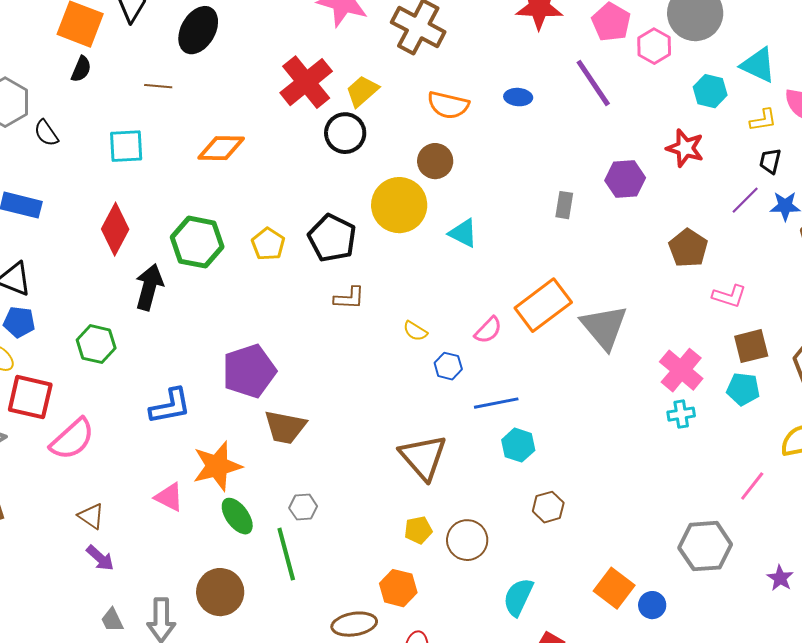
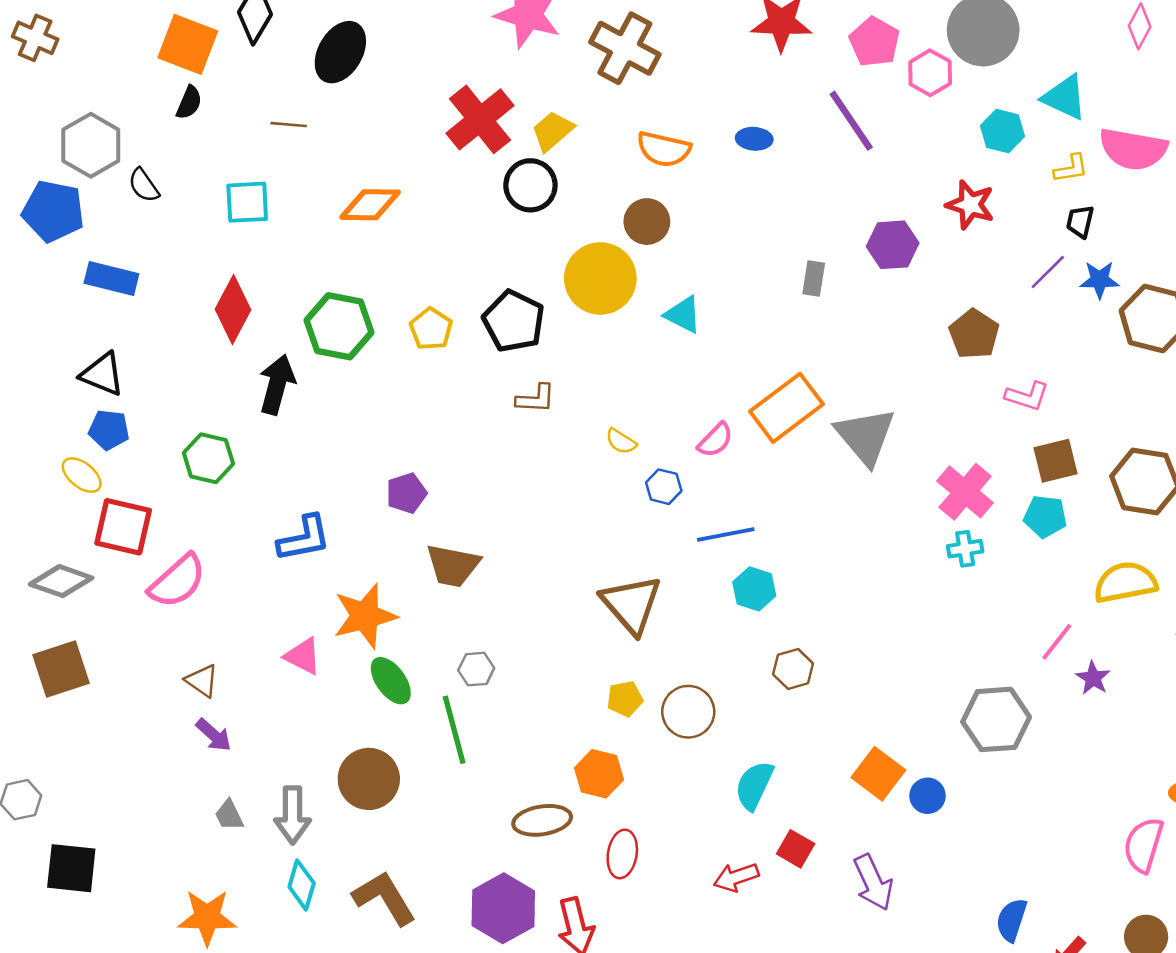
purple pentagon: (249, 371) -> (406, 493), size x0.6
purple star: (780, 578) -> (1093, 678), moved

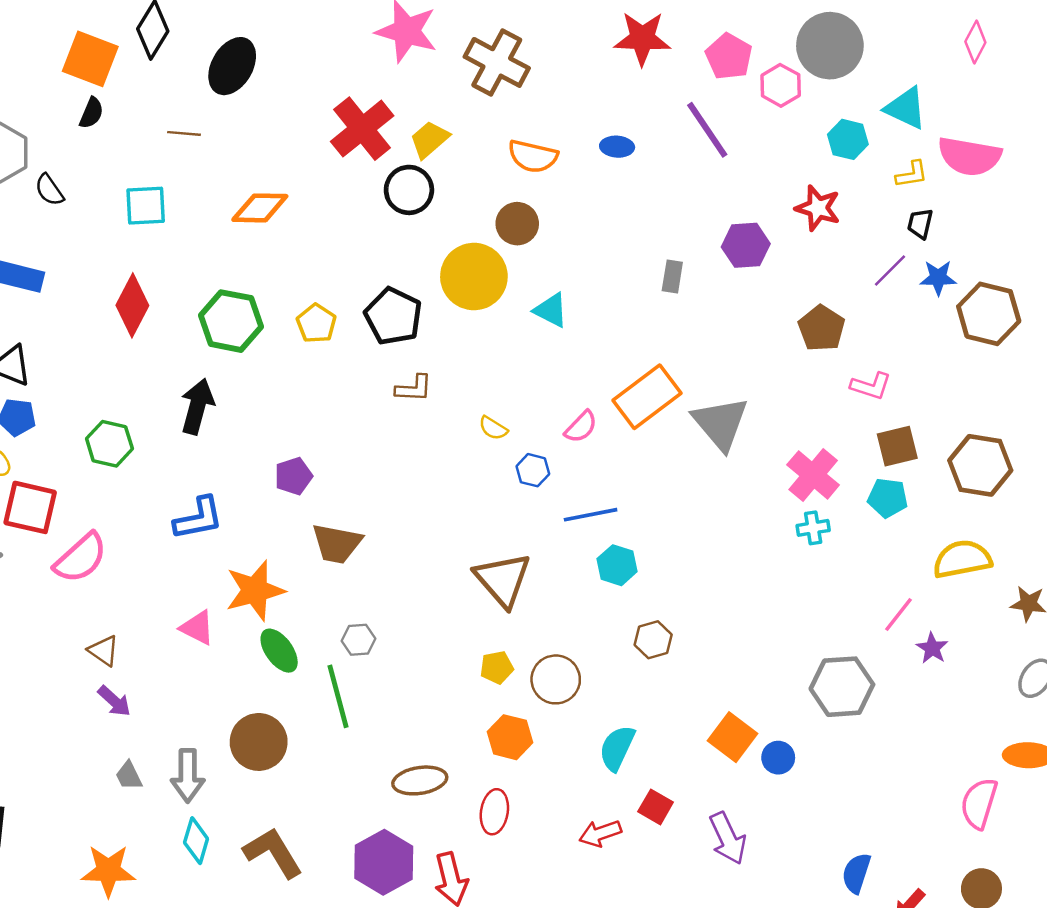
black arrow: (277, 384) -> (197, 406), moved
orange hexagon: (599, 774) -> (510, 737), moved

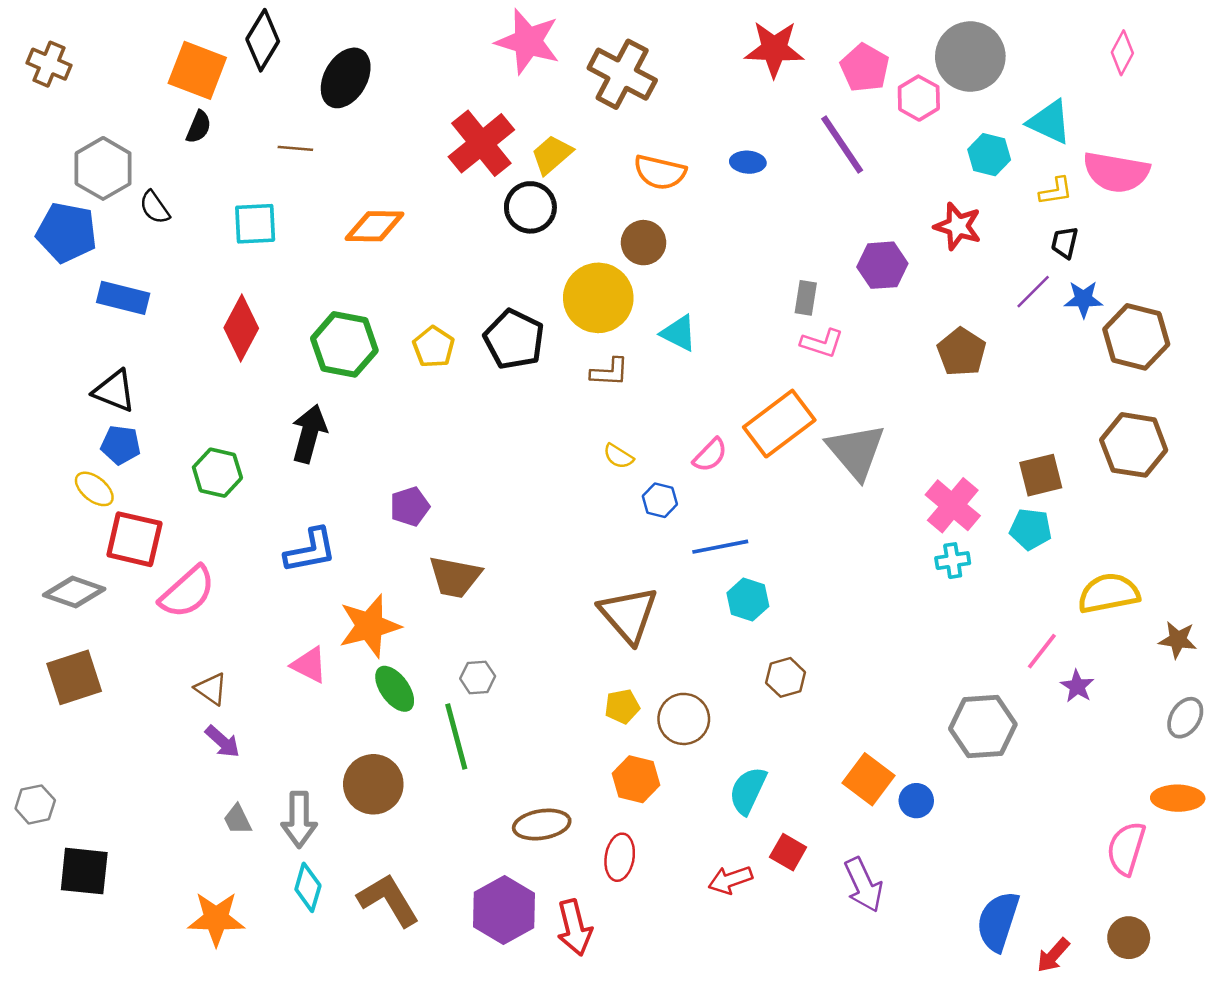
pink L-shape: (871, 386) -> (822, 343), moved
brown L-shape: (414, 388) -> (610, 372), moved
brown hexagon: (980, 465) -> (1134, 445), moved
blue semicircle: (856, 873) -> (998, 921), size x1.4

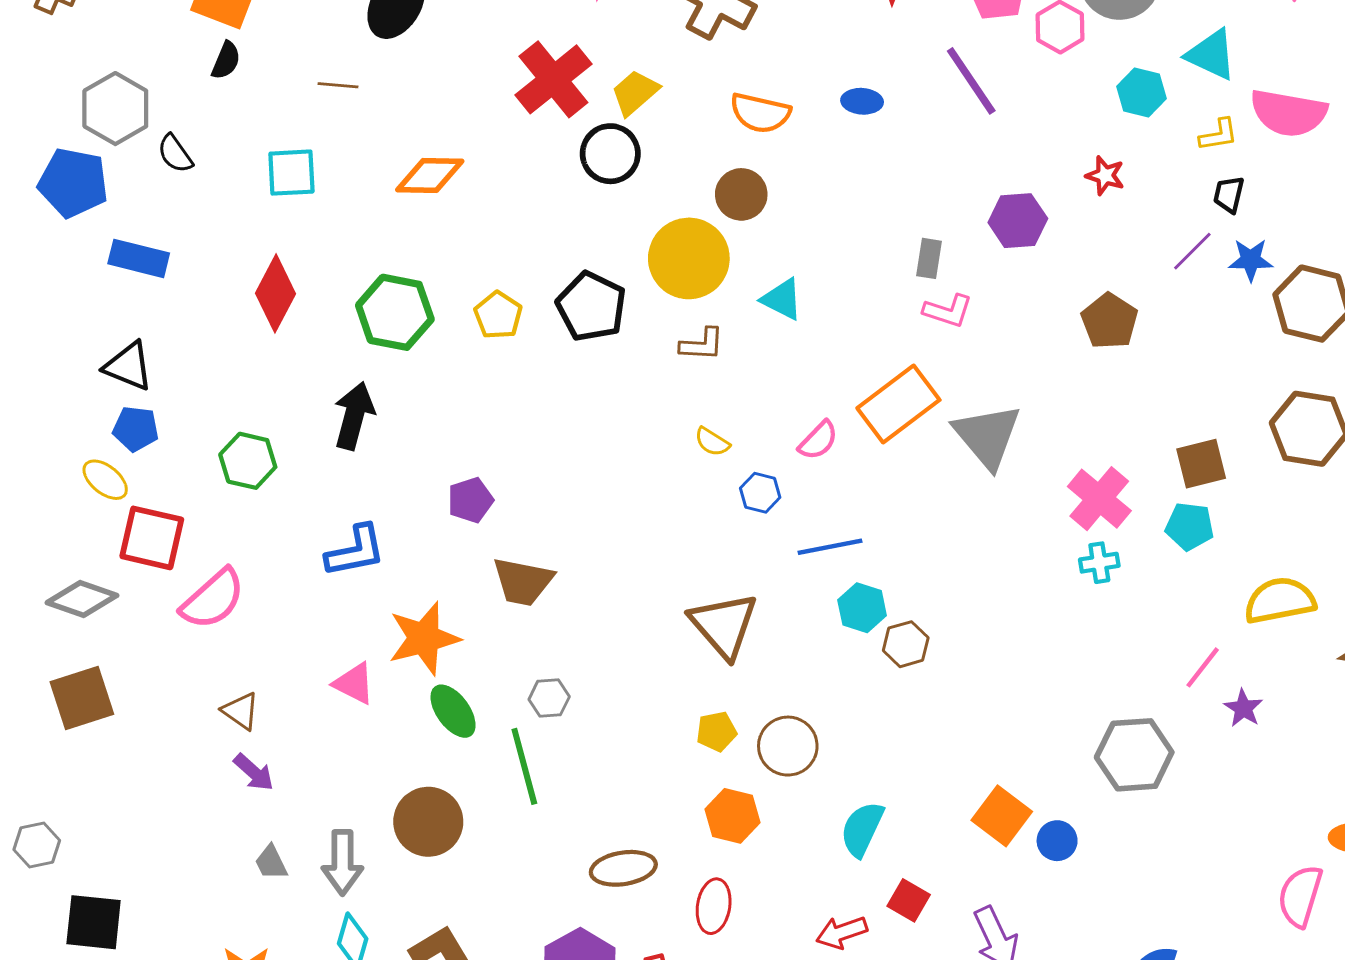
red star: (958, 226) -> (1105, 175), size x0.7
brown hexagon: (786, 677) -> (906, 644), moved

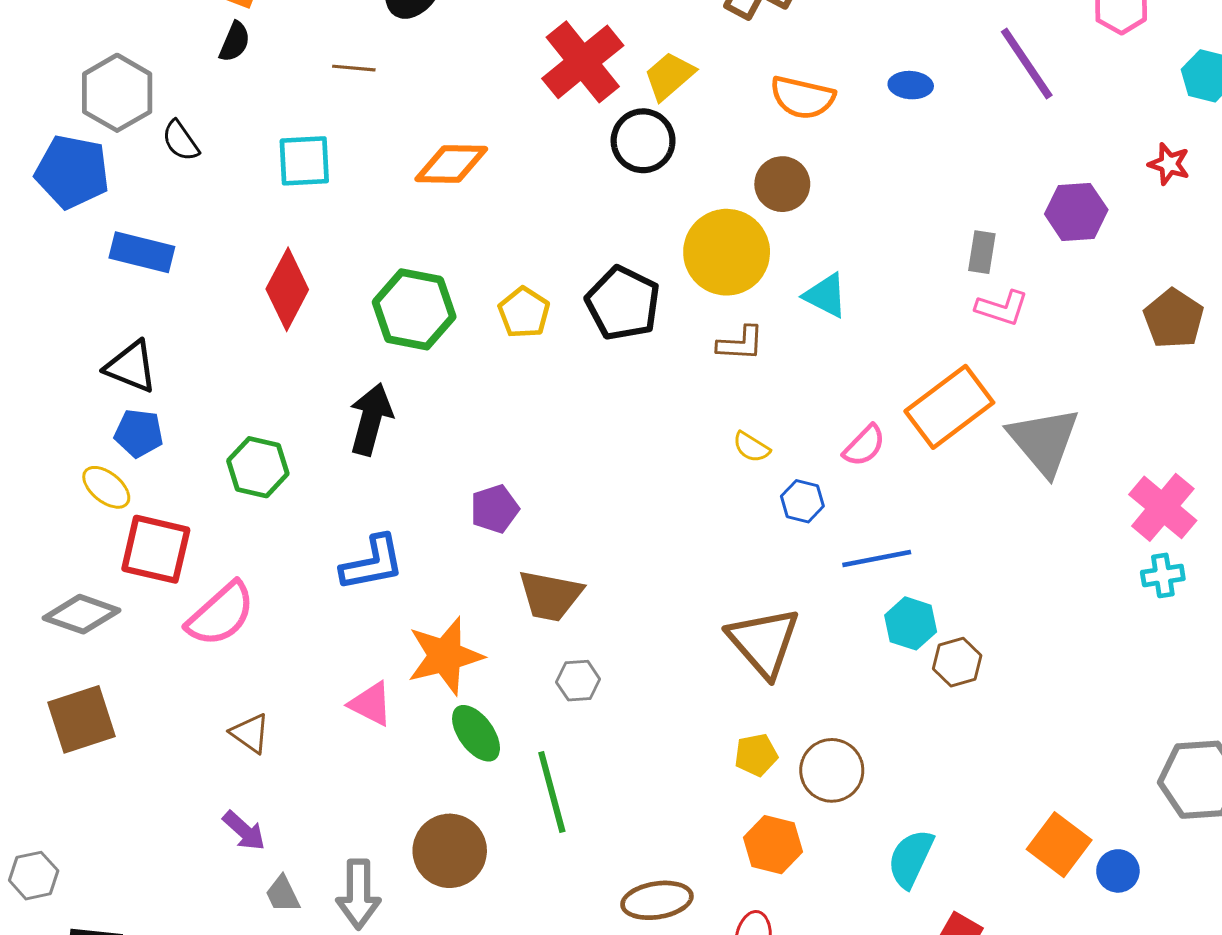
gray hexagon: (549, 698) -> (578, 681), moved
purple arrow: (254, 772) -> (244, 831), moved

